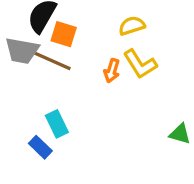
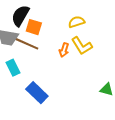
cyan rectangle: (57, 124) -> (13, 68), moved
blue rectangle: (40, 147) -> (37, 93), moved, size x1.5

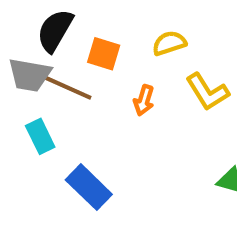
orange square: (34, 27) -> (104, 54), moved
yellow L-shape: (82, 46) -> (207, 92), moved

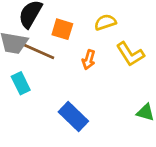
blue rectangle: (89, 187) -> (73, 117), moved

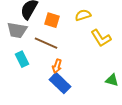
brown line: (39, 51) -> (46, 43), moved
orange arrow: (89, 60) -> (57, 66), moved

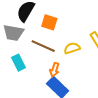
yellow semicircle: (83, 15) -> (72, 48), moved

